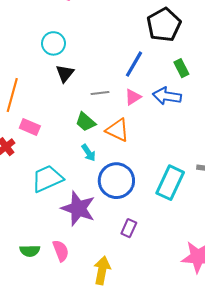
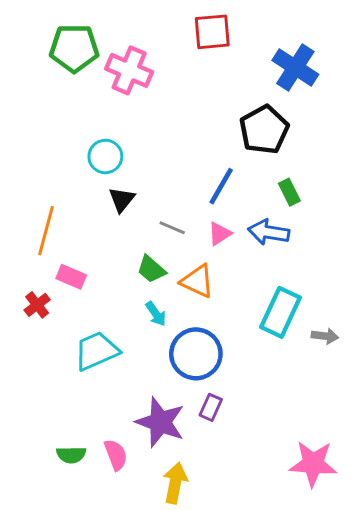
gray line: (100, 93) -> (172, 228), turned 30
cyan rectangle: (170, 183) -> (280, 312), moved
purple star: (78, 208) -> (160, 422), moved
purple rectangle: (129, 228) -> (211, 407), moved

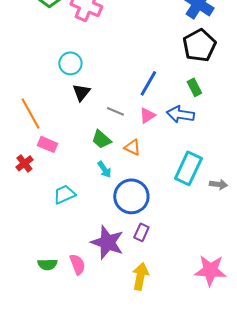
black pentagon: (264, 130) -> (199, 45), moved
orange line: (46, 231) -> (30, 113), turned -44
orange triangle: (197, 281) -> (132, 147), size x0.7
cyan trapezoid: (96, 351) -> (64, 194), size x0.7
yellow arrow: (175, 483) -> (140, 276), moved

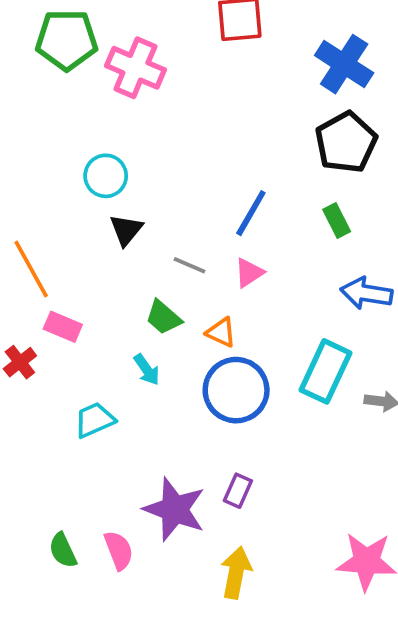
blue arrow: (180, 114) -> (366, 293), moved
cyan arrow: (104, 169) -> (147, 370), moved
blue circle: (131, 196) -> (236, 390), moved
green semicircle: (47, 264) -> (63, 550), turned 66

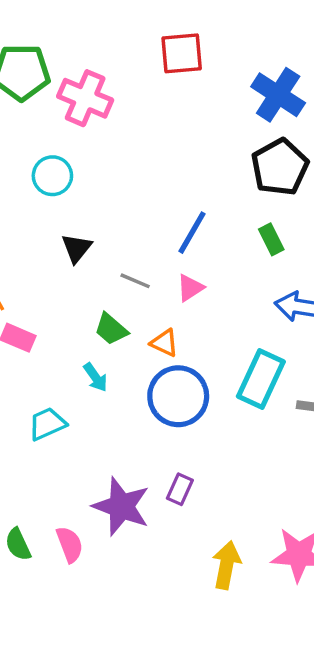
cyan circle: (106, 176) -> (52, 176), moved
yellow arrow: (236, 573) -> (226, 565), moved

